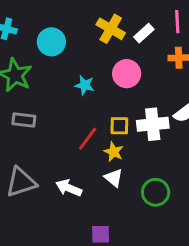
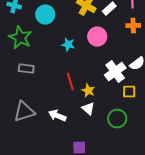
white cross: (153, 124) -> (115, 72), turned -30
yellow square: (119, 126) -> (129, 92), moved
red line: (88, 139) -> (70, 82), turned -54

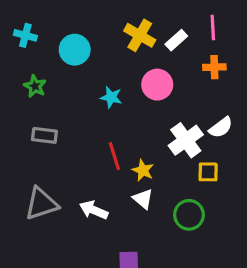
green star: (20, 38) -> (35, 86), size x0.6

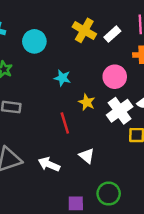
pink circle: (157, 85) -> (115, 77), moved
yellow star: (143, 170) -> (87, 102), moved
green circle: (189, 215) -> (109, 194), moved

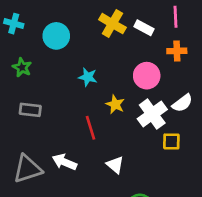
white rectangle: (112, 34) -> (144, 28), turned 70
white arrow: (49, 164) -> (64, 162), moved

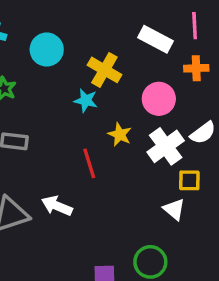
yellow cross: (112, 24) -> (104, 70), moved
white rectangle: (144, 28) -> (155, 39), size x1.4
white triangle: (115, 165) -> (174, 209), moved

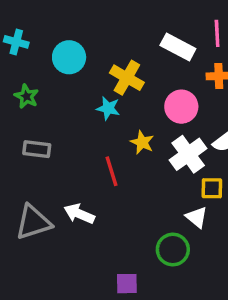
green circle: (150, 262) -> (173, 250), moved

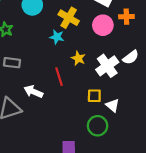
pink circle: (181, 107) -> (103, 25), moved
yellow square: (212, 188) -> (94, 96), moved
white arrow: (79, 214) -> (33, 92), moved

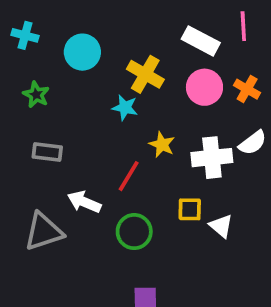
orange cross: (126, 17) -> (247, 89), moved, turned 32
white cross: (107, 66) -> (212, 158), turned 30
red line: (59, 77) -> (129, 176), turned 48
green circle: (98, 126) -> (134, 232), moved

